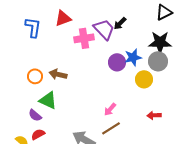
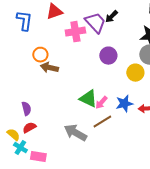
blue star: (133, 57) -> (124, 104), moved
orange circle: (35, 76) -> (40, 55), moved
green triangle: (48, 100) -> (88, 99), moved
purple semicircle: (35, 115) -> (26, 109), turned -144

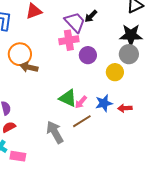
pink cross: (75, 32) -> (69, 40), moved
orange circle: (40, 55) -> (20, 54), size x1.5
gray arrow: (75, 133) -> (55, 132), turned 30

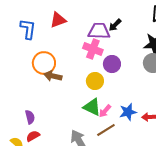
purple trapezoid: (75, 22) -> (99, 31), turned -45
pink cross: (69, 40) -> (93, 49), turned 30
yellow circle: (115, 72) -> (95, 81), moved

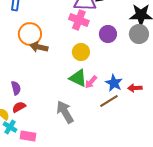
purple circle: (112, 64) -> (108, 34), moved
blue star: (128, 112) -> (114, 83), turned -30
brown line: (106, 130) -> (109, 101), moved

